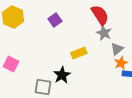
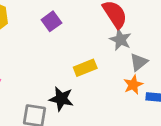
orange star: (121, 63) -> (133, 85), moved
black star: (62, 75) -> (61, 99), turned -30

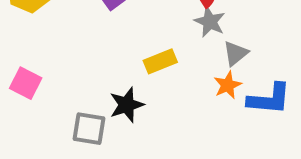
black star: (61, 99) -> (127, 105), turned -30

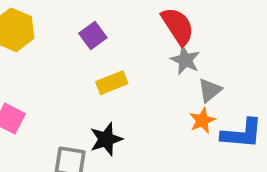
yellow rectangle: (160, 61) -> (112, 83), moved

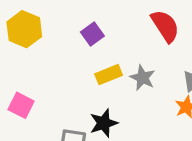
gray star: (185, 60) -> (143, 78), moved

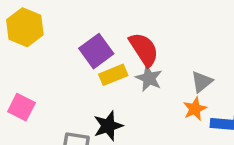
red semicircle: (165, 26) -> (144, 49), moved
purple square: (92, 34) -> (96, 51), moved, size x1.4

